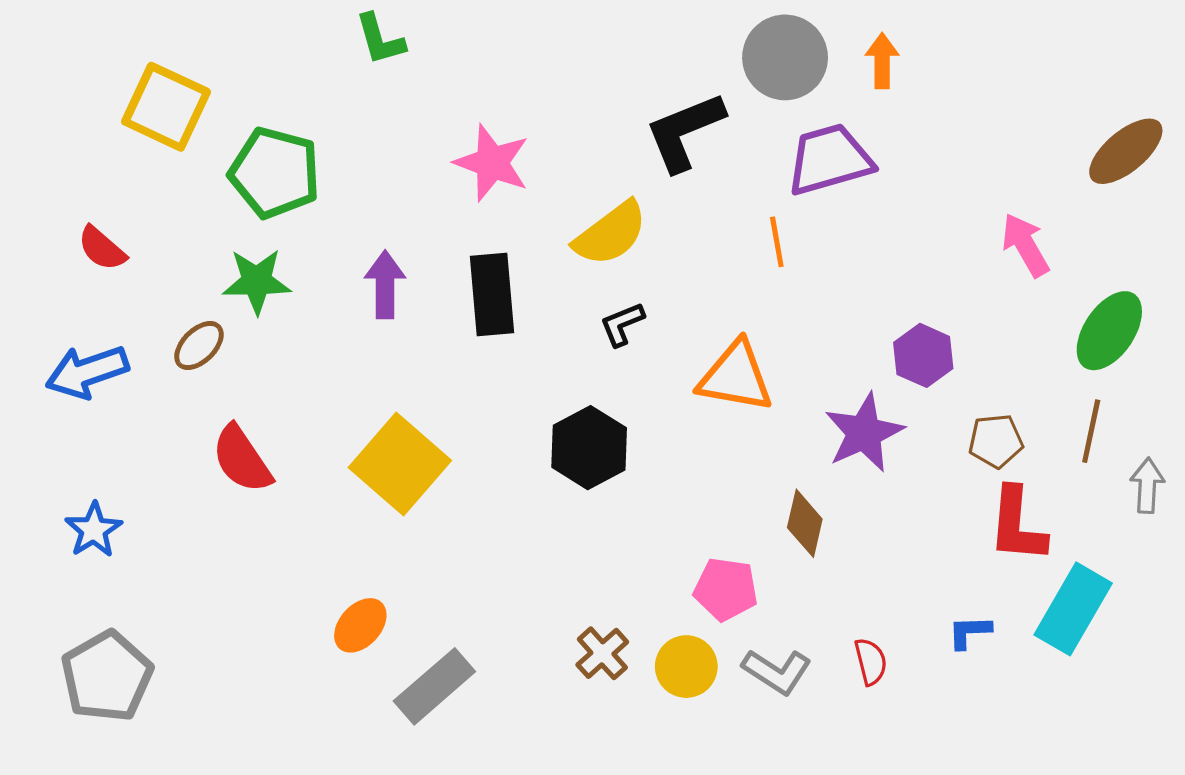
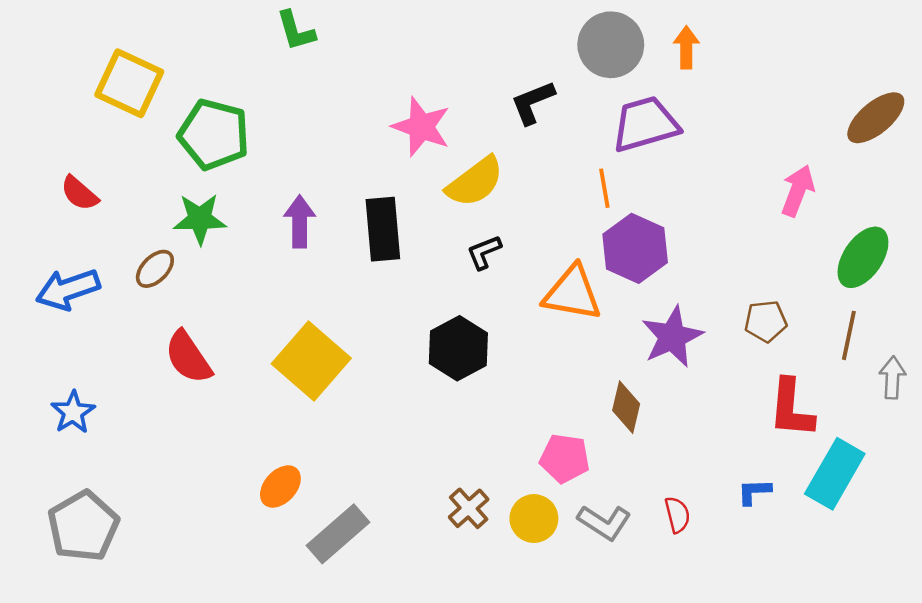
black L-shape: (685, 132) -> (533, 102), size x0.7
pink star: (492, 163) -> (421, 127), moved
pink arrow: (1025, 245) -> (798, 191), turned 51
purple hexagon: (923, 355) -> (635, 248), moved, size x1.4
brown pentagon: (996, 441) -> (766, 321), moved

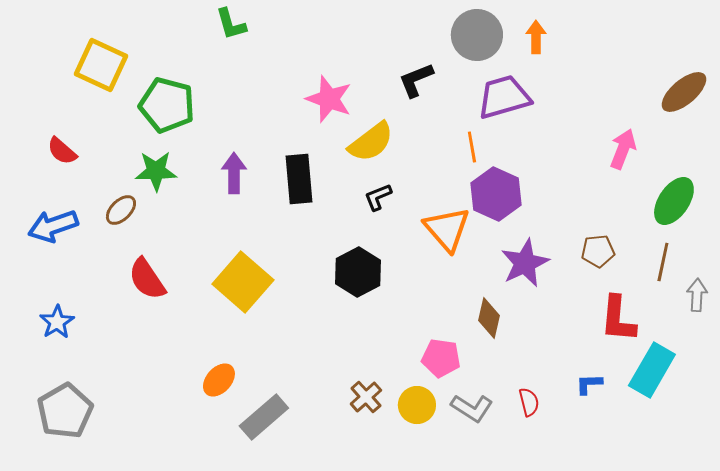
orange triangle: (572, 293) -> (447, 229), turned 39

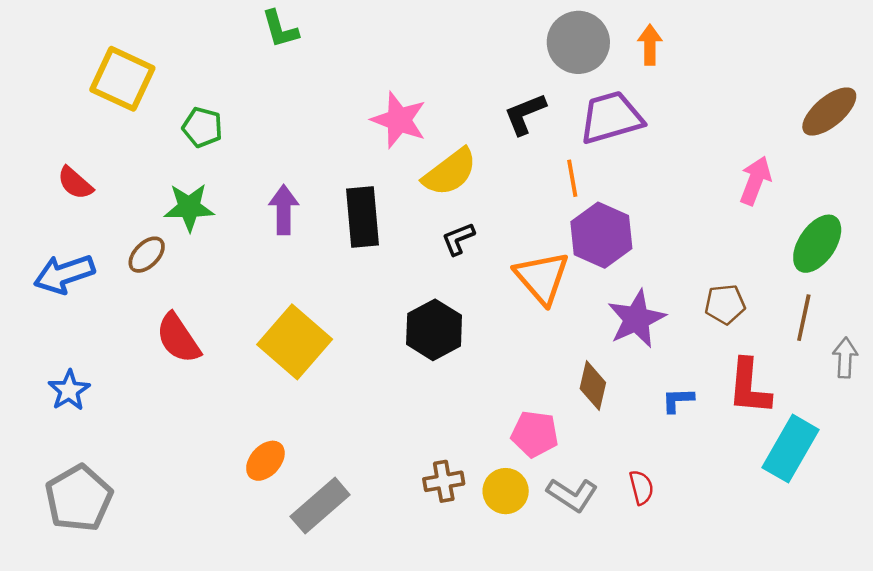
black L-shape: (416, 80) -> (525, 114), moved
green pentagon: (167, 105) -> (202, 127), size x0.6
blue L-shape: (589, 384) -> (678, 400), moved
brown cross: (366, 397) -> (444, 481), turned 32

